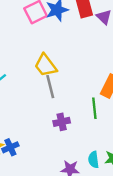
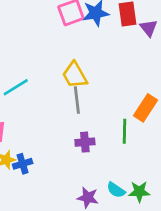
cyan semicircle: (93, 160) -> (116, 190), turned -56

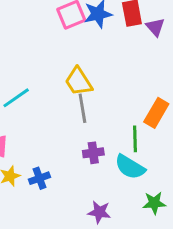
blue cross: (23, 164) -> (39, 178), moved
cyan semicircle: (116, 190) -> (130, 167), moved, size x1.5

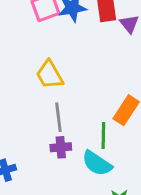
gray line: (82, 108) -> (58, 117), moved

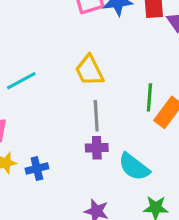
green line: (103, 135) -> (149, 97), moved

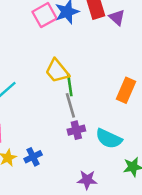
green line: (149, 97) -> (70, 85), moved

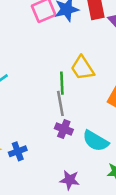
yellow trapezoid: (57, 71) -> (82, 68), moved
purple cross: (76, 130) -> (64, 129), turned 30

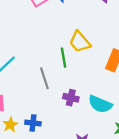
gray line: (60, 103) -> (44, 78), moved
blue cross: (18, 151) -> (33, 123), turned 35

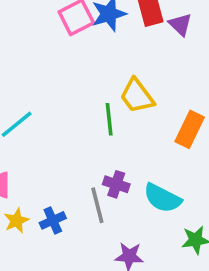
gray line: (44, 78) -> (97, 205), moved
blue cross: (33, 123) -> (53, 220), turned -35

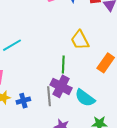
green line: (109, 119) -> (63, 65), moved
purple cross: (116, 184) -> (61, 86), size x1.5

